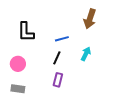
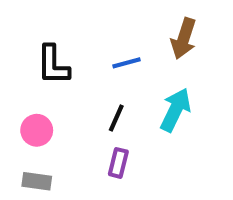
blue line: (62, 39) -> (127, 63), moved
cyan arrow: (86, 54) -> (175, 110), size x1.5

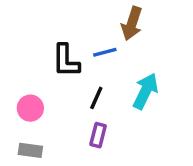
brown arrow: (184, 38) -> (132, 23), moved
black L-shape: (53, 65) -> (66, 61), moved

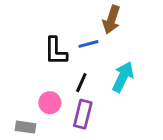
pink circle: (30, 108) -> (50, 103), moved
purple rectangle: (98, 135) -> (83, 114), size x1.4

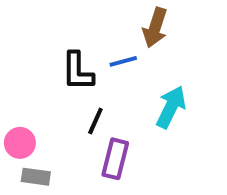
black line: (81, 83) -> (95, 121), moved
pink circle: (50, 103) -> (20, 143), moved

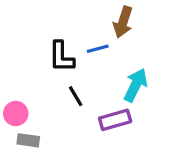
black line: (95, 121) -> (76, 96), turned -55
purple rectangle: (115, 159) -> (115, 120), moved, turned 60

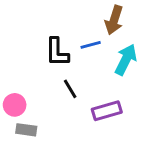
cyan arrow: (136, 85) -> (126, 60), moved

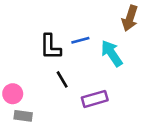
brown arrow: (114, 20) -> (130, 18), moved
cyan arrow: (126, 60) -> (112, 53), turned -60

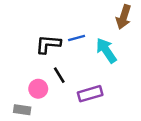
black L-shape: (50, 47) -> (48, 44), turned 95
pink circle: (13, 94) -> (38, 89), moved

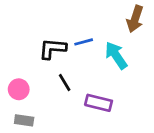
pink circle: (38, 89) -> (19, 89), moved
purple rectangle: (90, 94) -> (99, 103), turned 30

